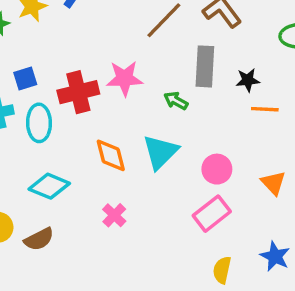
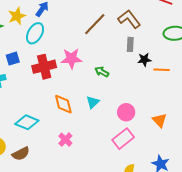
gray rectangle: (205, 66) -> (130, 44), moved, size x0.6
orange line: (265, 109) -> (162, 70), moved
cyan ellipse: (39, 123) -> (35, 33), moved, turned 30
cyan triangle: (160, 152) -> (93, 102), size x0.6

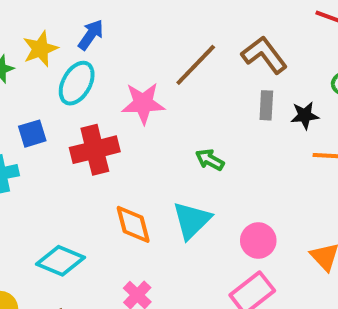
pink star: (71, 59) -> (143, 103), moved
black star: (144, 60) -> (305, 115), moved
cyan triangle: (93, 102) -> (192, 220), size x1.5

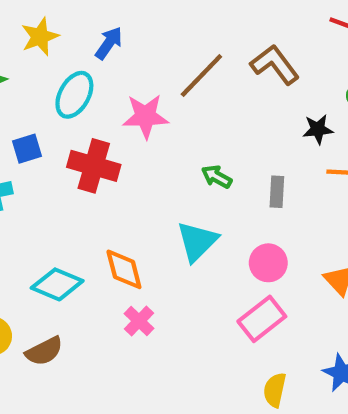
blue arrow: (91, 35) -> (109, 43), moved
yellow star: (40, 49) -> (40, 37), moved
gray rectangle: (266, 105) -> (277, 192), moved
red cross: (95, 150) -> (94, 166), turned 30
orange diamond: (133, 224) -> (124, 269), moved

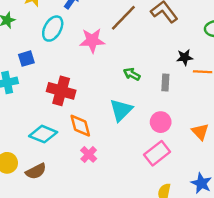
black star: (318, 129) -> (185, 57), moved
red cross: (94, 166) -> (61, 91), moved

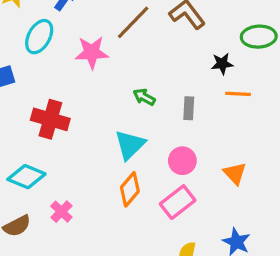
black star: (185, 57) -> (222, 64), moved
orange diamond: (80, 126) -> (130, 189), moved, turned 55
pink cross: (89, 154) -> (61, 212), moved

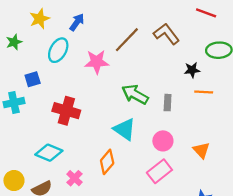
green arrow: (144, 97) -> (135, 94), size x1.6
cyan triangle: (130, 145) -> (125, 129), turned -40
orange diamond: (130, 189) -> (107, 162), moved

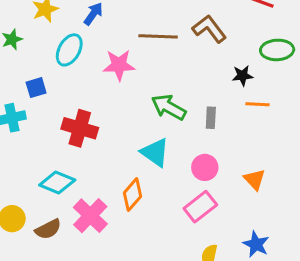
brown line: (127, 40) -> (158, 36), turned 48
pink cross: (74, 178) -> (90, 216), size x1.6

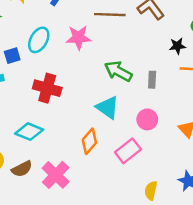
cyan ellipse: (69, 50) -> (39, 40), moved
pink rectangle: (200, 207) -> (128, 151), moved
pink cross: (90, 216) -> (56, 175), moved

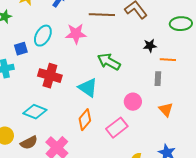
black star: (177, 46) -> (150, 46), moved
gray rectangle: (152, 80) -> (158, 79), moved
cyan triangle: (107, 107) -> (88, 88), moved

